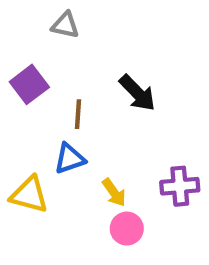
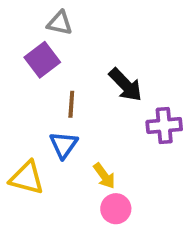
purple square: (29, 84) -> (42, 60), moved
blue triangle: (70, 159) -> (64, 145), turned -36
purple cross: (180, 186) -> (164, 126), moved

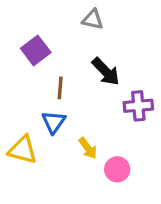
gray triangle: (60, 23) -> (93, 19), moved
pink circle: (116, 209) -> (117, 169), moved

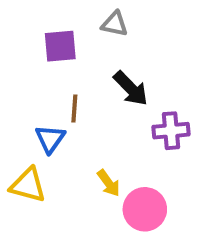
purple square: (36, 50) -> (60, 46), moved, turned 32
blue triangle: (54, 122) -> (50, 139), moved
pink circle: (117, 169) -> (145, 209), size x1.4

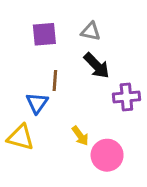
gray triangle: (115, 24) -> (91, 31), moved

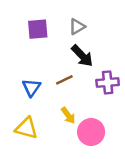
gray triangle: (91, 31) -> (77, 27), turned -42
brown line: (55, 81) -> (64, 80), moved, turned 60
yellow triangle: (21, 137) -> (26, 128), moved

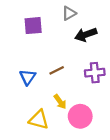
gray triangle: (77, 27) -> (69, 13), moved
black arrow: (82, 56) -> (86, 35), moved, turned 115
yellow triangle: (26, 128) -> (39, 120), moved

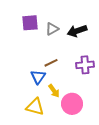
gray triangle: (69, 13) -> (52, 29), moved
blue triangle: (28, 77) -> (38, 77), moved

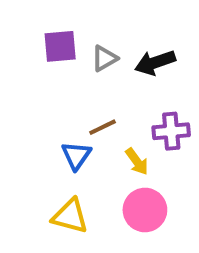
yellow arrow: (54, 91) -> (137, 162), moved

